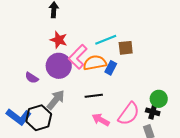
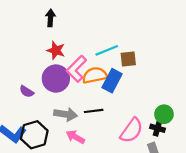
blue rectangle: (111, 68) -> (112, 81), size x1.5
gray arrow: (56, 100) -> (66, 114), moved, turned 60
pink arrow: (101, 120) -> (75, 137), moved

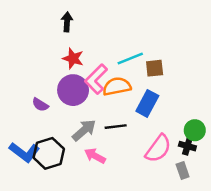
blue rectangle: (112, 81) -> (147, 103), moved
gray arrow: (66, 114) -> (84, 130), turned -50

